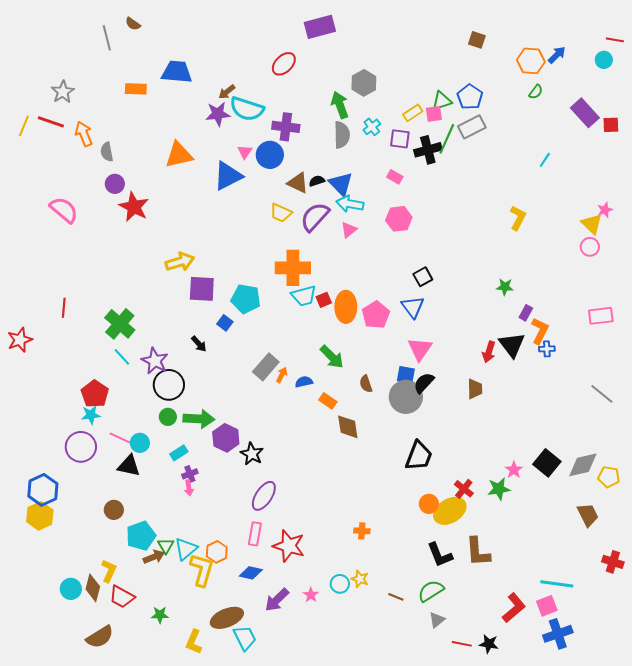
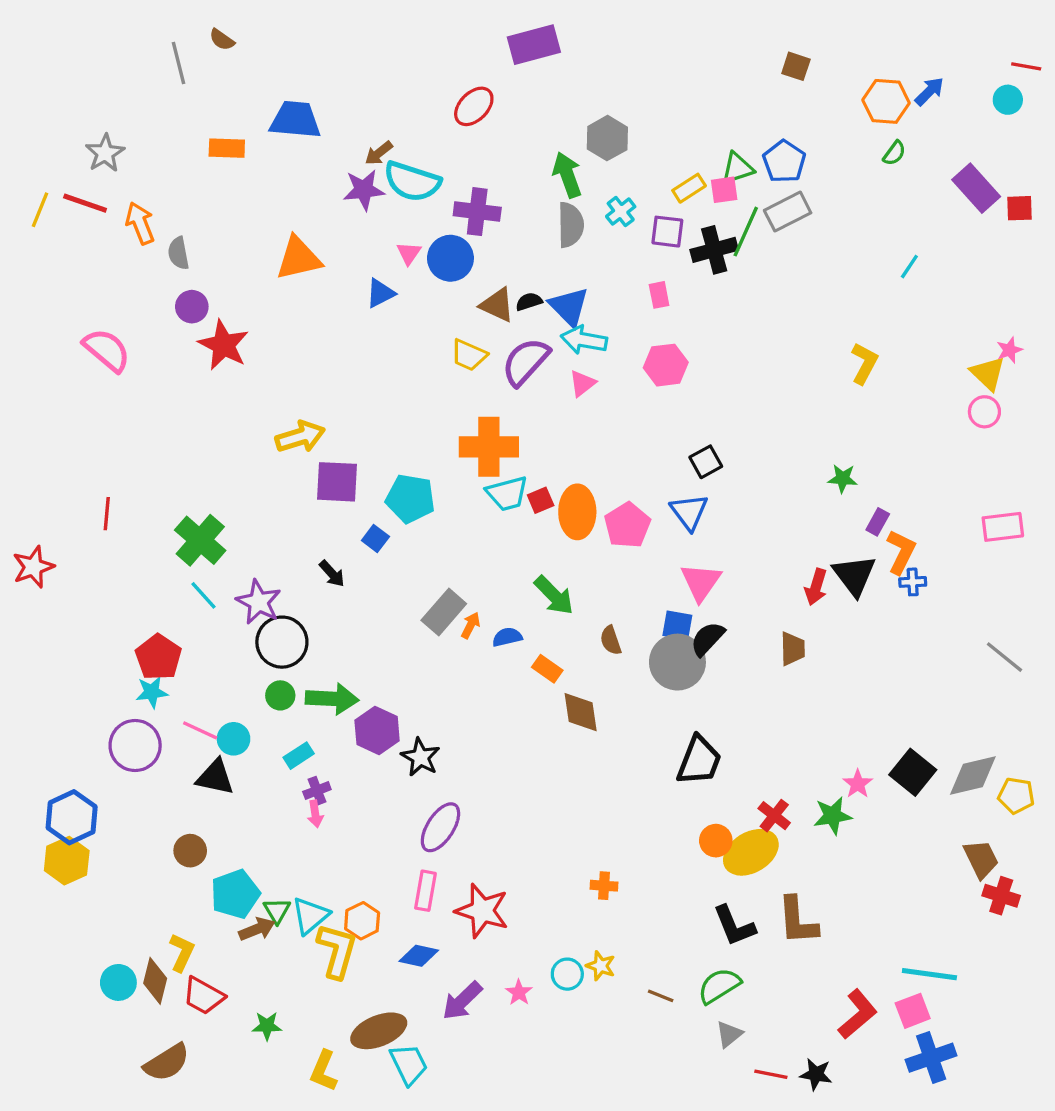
blue triangle: (228, 176) -> (380, 293), size x0.6
pink rectangle: (395, 177) -> (659, 295), turned 49
red cross: (613, 562) -> (1001, 896), moved

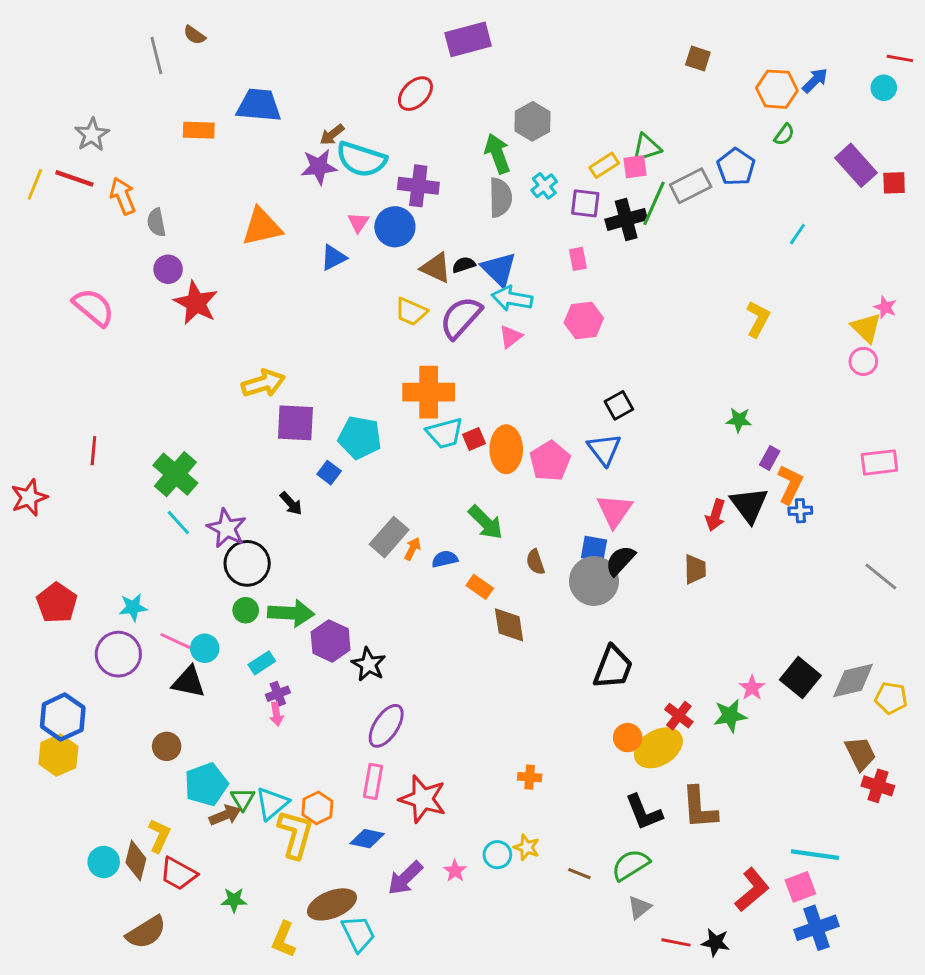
blue pentagon: (784, 161) -> (736, 167), moved
pink star: (1009, 350) -> (885, 307), turned -30
red pentagon: (158, 657) -> (57, 603), moved

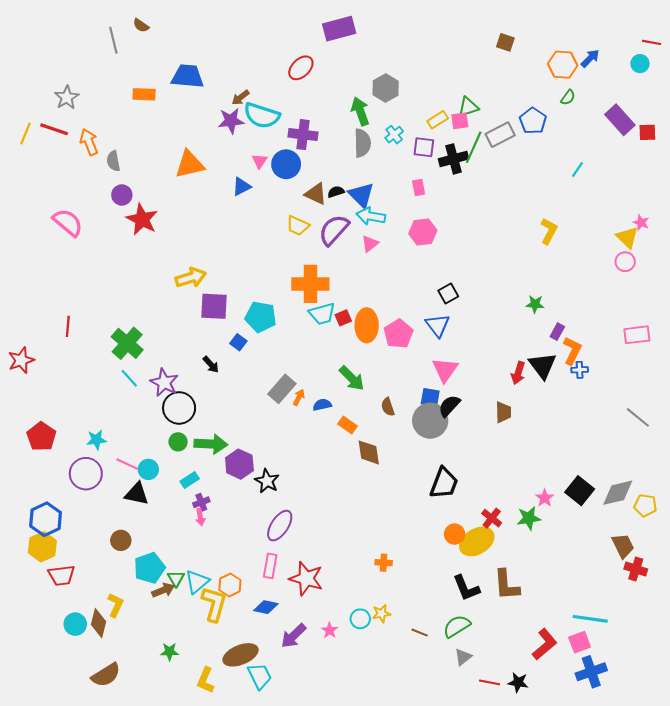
yellow star: (527, 847) -> (381, 614), turned -30
red trapezoid: (178, 874) -> (61, 575), moved, turned -36

